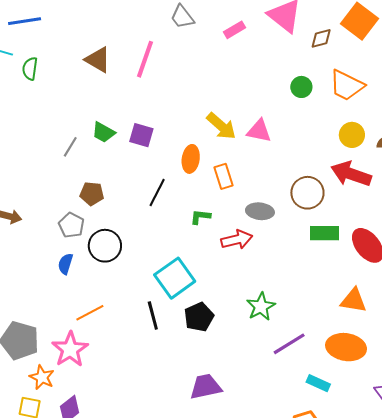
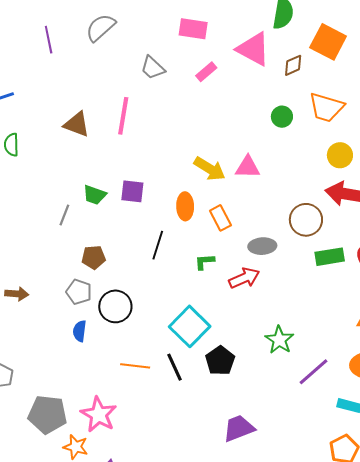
orange line: (90, 313) -> (135, 366), moved, turned 44

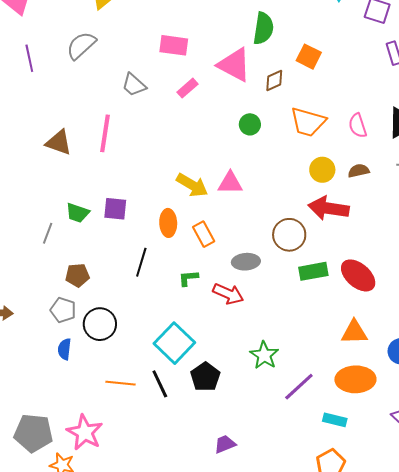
orange square: (328, 42) -> (309, 57), size x0.7
green circle: (282, 117) -> (250, 124), moved
red arrow: (244, 278) -> (228, 294), turned 48
purple trapezoid: (239, 428) -> (225, 444), size x0.7

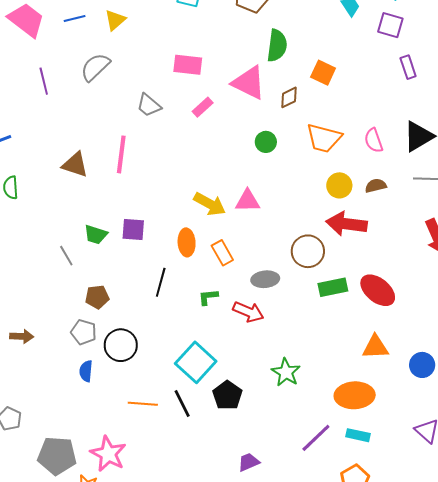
gray line: (48, 233) -> (66, 256), turned -50
orange ellipse: (355, 379) -> (355, 395), moved
purple line: (299, 387) -> (316, 438), moved

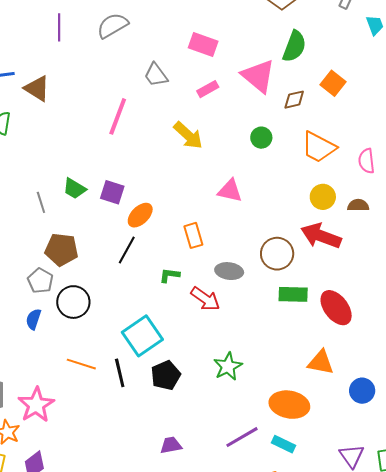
brown triangle: (75, 165) -> (37, 88), moved
yellow arrow: (210, 204) -> (188, 135), moved
orange ellipse: (187, 242) -> (140, 215), moved, turned 36
brown pentagon: (97, 297) -> (61, 250), size x1.4

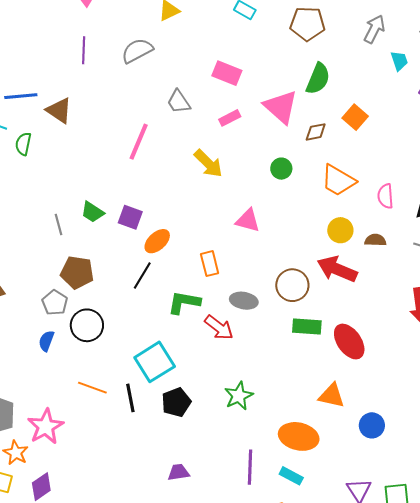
green L-shape: (169, 275) -> (184, 302), size x1.6
purple line: (242, 437) -> (250, 467), turned -60

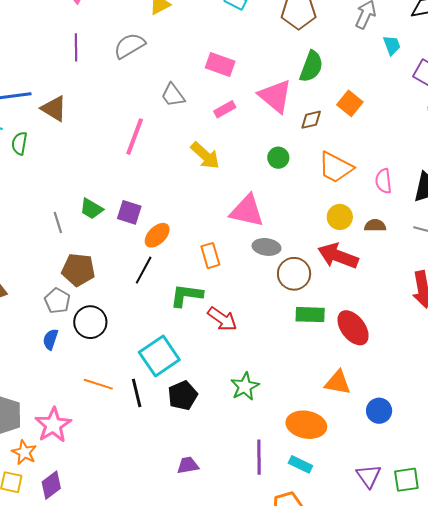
pink triangle: (248, 220) -> (247, 211), size x1.4
gray ellipse: (244, 301) -> (267, 247), moved

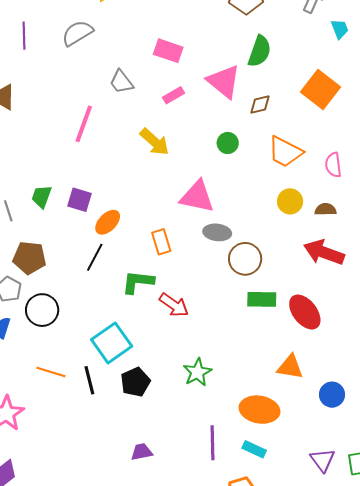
orange square: (350, 103) -> (320, 90), moved, size x1.5
green trapezoid: (91, 209) -> (42, 197), turned 80
red arrow: (338, 256) -> (324, 252), moved

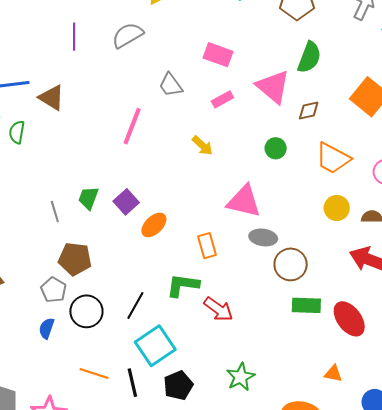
yellow arrow: (155, 142) -> (202, 146), size x0.7
purple square: (79, 200) -> (126, 202), turned 30
black line: (95, 257) -> (135, 305), moved
orange triangle: (290, 367) -> (333, 374), size x0.7

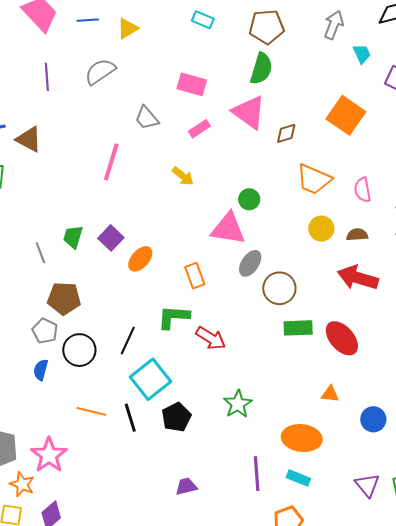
green semicircle: (309, 57) -> (261, 69), moved
green circle: (276, 148) -> (249, 199), moved
gray ellipse: (263, 237) -> (250, 263), turned -60

